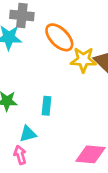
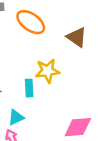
yellow star: (83, 60) -> (48, 71), moved

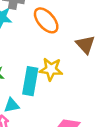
cyan rectangle: (29, 88) -> (30, 81), size x1.6

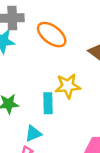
cyan rectangle: (30, 81) -> (48, 103), size x0.7

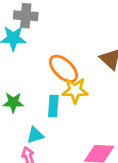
orange ellipse: (52, 35) -> (63, 69), moved

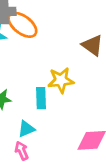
orange ellipse: (63, 69) -> (22, 25), moved

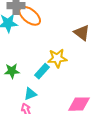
cyan rectangle: (41, 98) -> (42, 71), turned 42

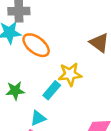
orange ellipse: (30, 16) -> (36, 45), moved

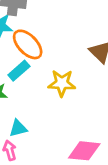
cyan rectangle: (52, 90) -> (19, 71), moved

